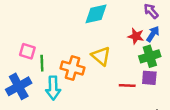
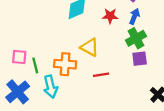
red star: (136, 36) -> (110, 16), moved
red line: (127, 86) -> (101, 75), moved

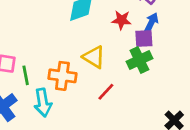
green cross: (136, 38) -> (139, 60), moved
purple square: (140, 59) -> (144, 39), moved
red line: (101, 75) -> (106, 92), turned -42

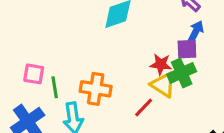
red star: (121, 20) -> (161, 64), moved
yellow triangle: (94, 57) -> (163, 85), moved

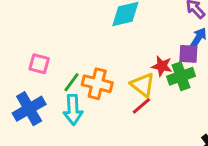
yellow triangle: (163, 85) -> (143, 85), moved
green line: (55, 87) -> (72, 82), moved, turned 40

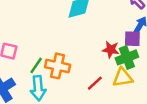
yellow triangle: (143, 85) -> (123, 77), moved, turned -45

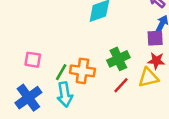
red star: (111, 50) -> (156, 61), moved
green cross: (127, 57) -> (118, 59), moved

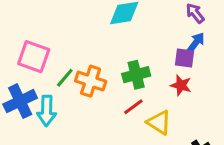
pink square: (33, 60) -> (34, 57), size x1.5
yellow triangle: (148, 78) -> (159, 122), moved, turned 35
cyan arrow: (65, 95) -> (47, 111), moved

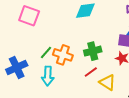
pink square: (34, 57) -> (29, 16), moved
cyan arrow: (47, 111) -> (48, 76), moved

